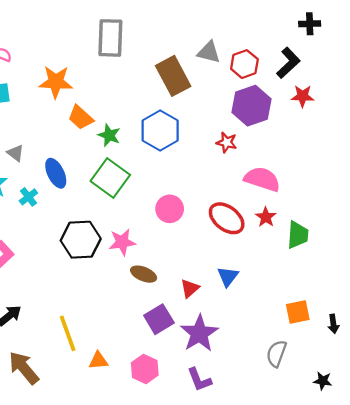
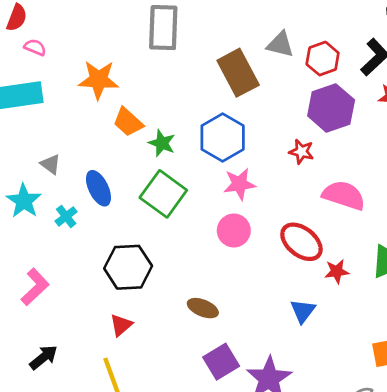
red star: (266, 217) -> (337, 271), moved, turned 30
pink star: (122, 242) -> (239, 184), moved
red triangle: (190, 288) -> (121, 325), moved

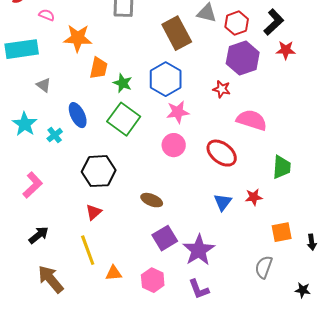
pink semicircle: (35, 47) -> (47, 15), moved
orange trapezoid: (128, 122) -> (99, 68), turned -120
gray triangle: (51, 164) -> (44, 85), moved
red star: (337, 271) -> (254, 197), moved

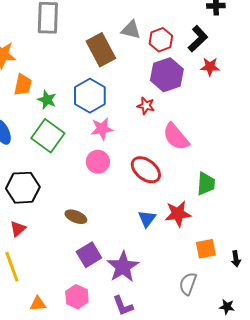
pink semicircle: (252, 120) -> (176, 137), turned -148
red star: (254, 197) -> (178, 214), size x1.5
orange triangle: (114, 273) -> (38, 304), moved

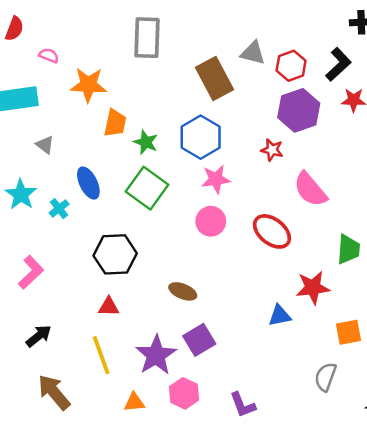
blue triangle: (147, 219) -> (280, 316), moved, turned 42
red triangle: (18, 229) -> (109, 307), turned 42
purple star: (123, 267) -> (156, 355), moved

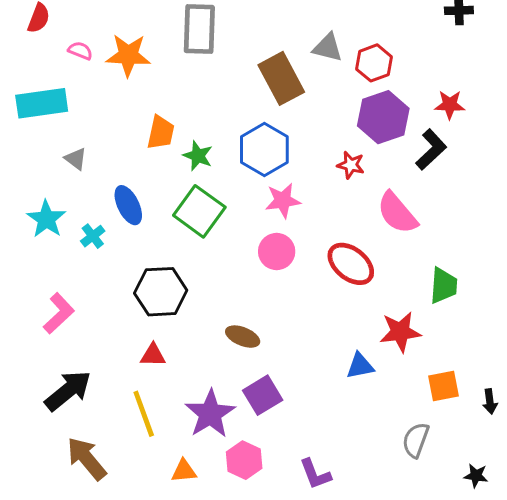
black L-shape: (338, 64) -> (431, 150), moved
orange star: (88, 85) -> (128, 55), moved
black arrow: (39, 336) -> (68, 391), size x1.5

